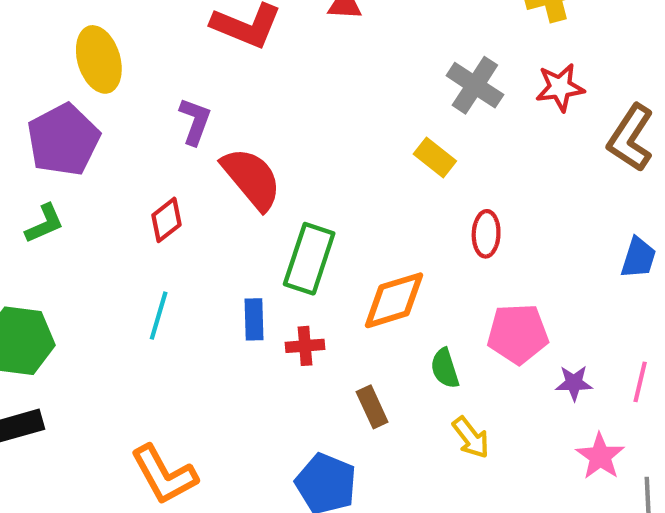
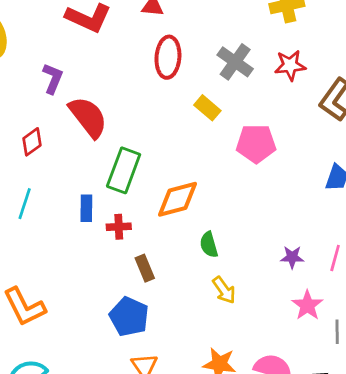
red ellipse: (486, 234) -> (168, 57), moved, size x1.4
pink pentagon: (518, 334) -> (256, 143), moved
brown rectangle: (372, 407) -> (145, 268), moved

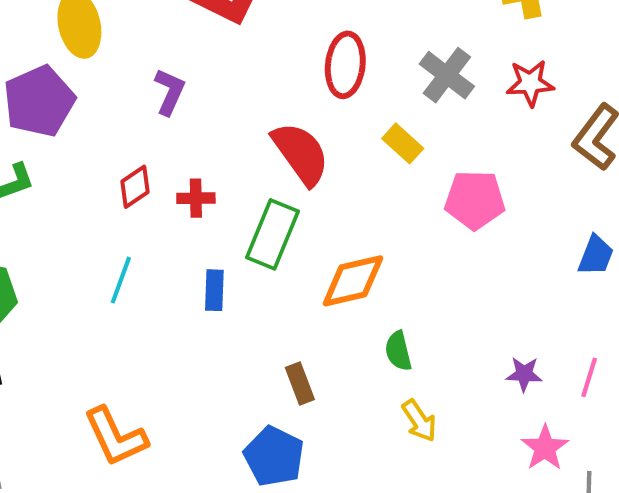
red semicircle: (88, 117) -> (301, 154), moved
red cross: (119, 227) -> (196, 198), moved

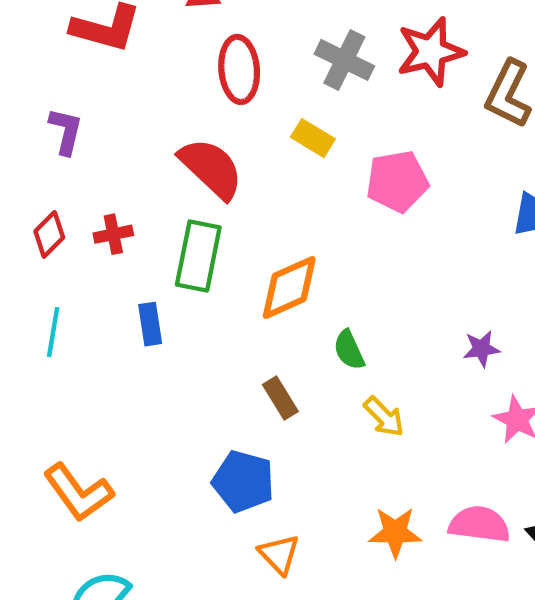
red star: (530, 83) -> (431, 52), size x1.4
brown rectangle: (300, 384) -> (280, 398), moved

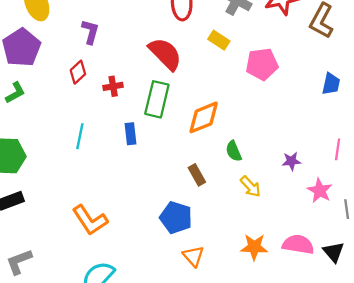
red diamond: (49, 234) -> (78, 72), moved
purple star: (481, 349) -> (291, 161), moved

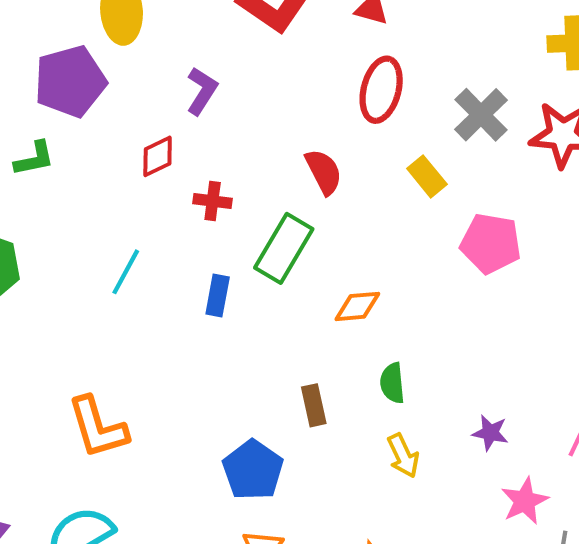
red semicircle: (165, 54) -> (324, 172), size x0.7
orange diamond: (204, 117) -> (357, 306), size x0.7

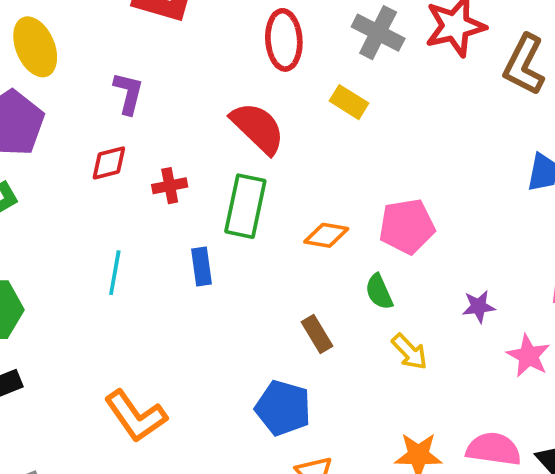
red diamond: (158, 156) -> (109, 163), turned 30
red semicircle: (324, 172) -> (258, 128), size x1.4
pink pentagon: (491, 243) -> (407, 226), moved
orange diamond: (357, 306) -> (326, 235), turned 33

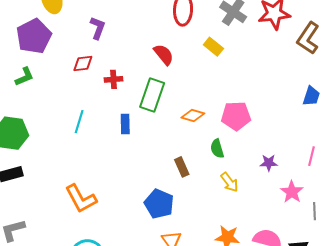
red semicircle: (258, 128) -> (164, 55), size x0.7

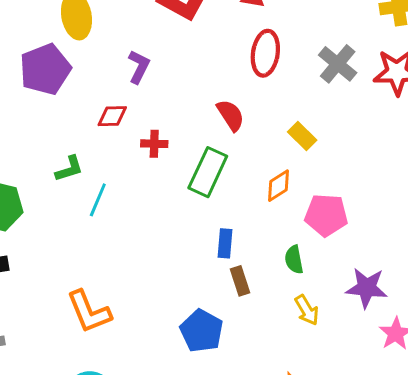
yellow rectangle: (213, 47) -> (302, 136), moved
green L-shape: (24, 77) -> (69, 169), moved
orange diamond: (193, 115) -> (278, 186), moved, turned -55
blue rectangle: (125, 124) -> (225, 243), moved
purple star: (269, 163) -> (367, 288), size x1.6

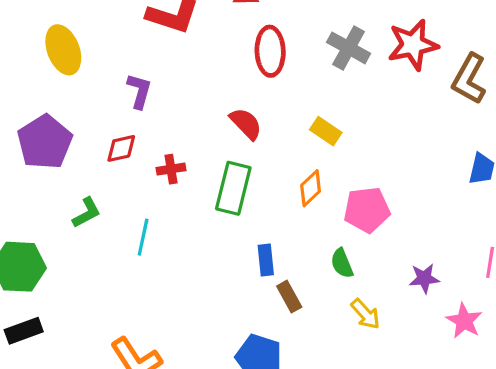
purple pentagon: (45, 69) -> (45, 142), moved
cyan line: (98, 200) -> (143, 237), moved
purple star: (367, 288) -> (424, 278), size x0.7

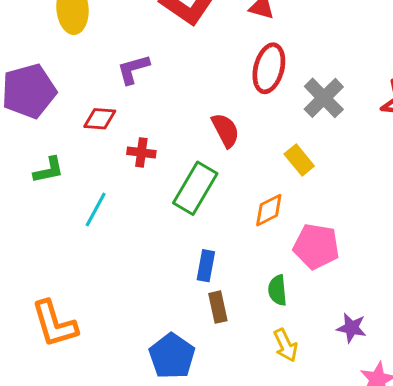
gray cross: (349, 48) -> (324, 98), moved
purple L-shape: (139, 91) -> (133, 69), turned -138

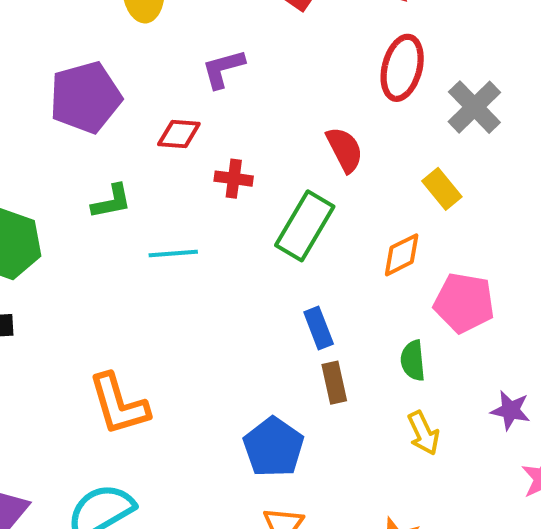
cyan line: (96, 209) -> (173, 254), turned 57
blue rectangle: (206, 266) -> (319, 328), turned -32

